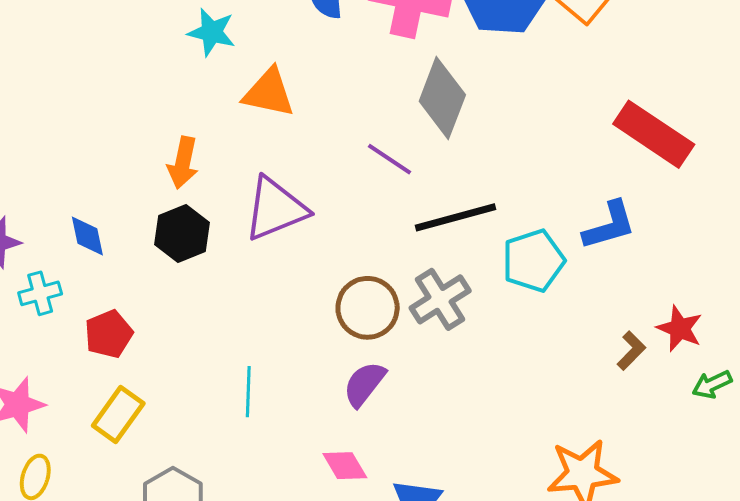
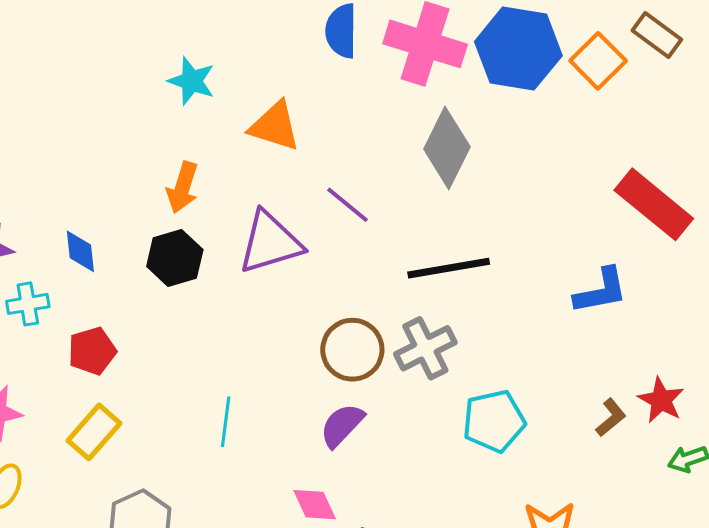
cyan star: (212, 32) -> (192, 81), moved
purple line: (390, 159) -> (348, 205), moved
cyan pentagon: (533, 261) -> (494, 421), moved

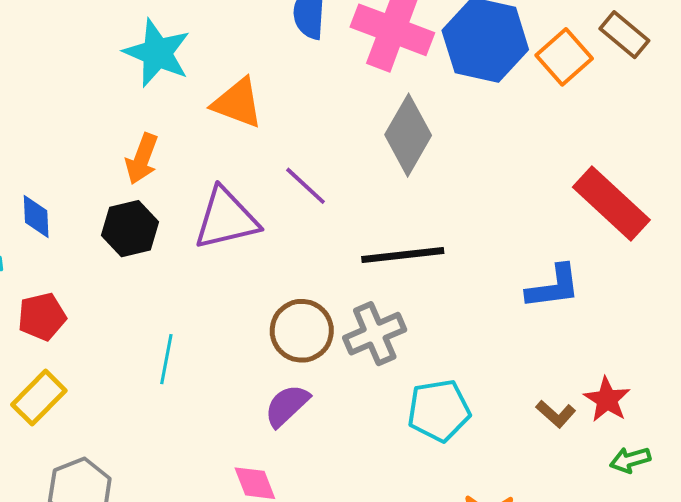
cyan star: (192, 81) -> (157, 53), size x1.4
brown L-shape: (611, 418) -> (556, 414), turned 78
cyan line: (226, 422) -> (166, 359), moved

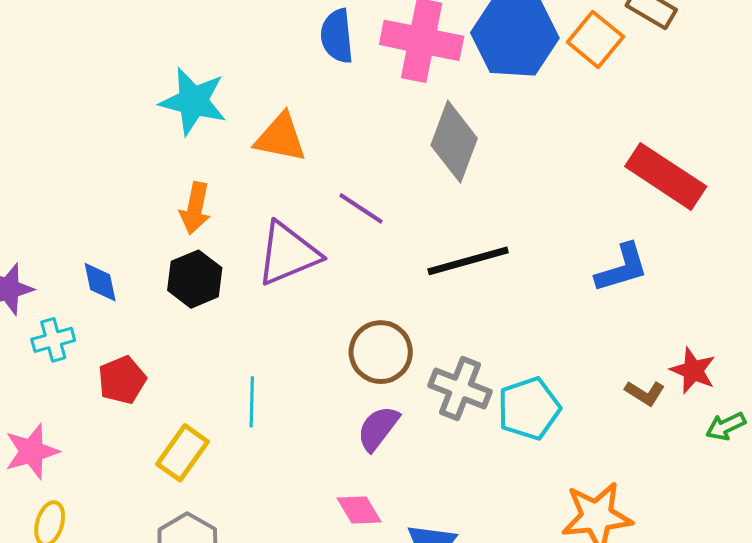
gray cross: (375, 334) -> (460, 389), moved, turned -36
yellow rectangle: (39, 398) -> (183, 453), moved

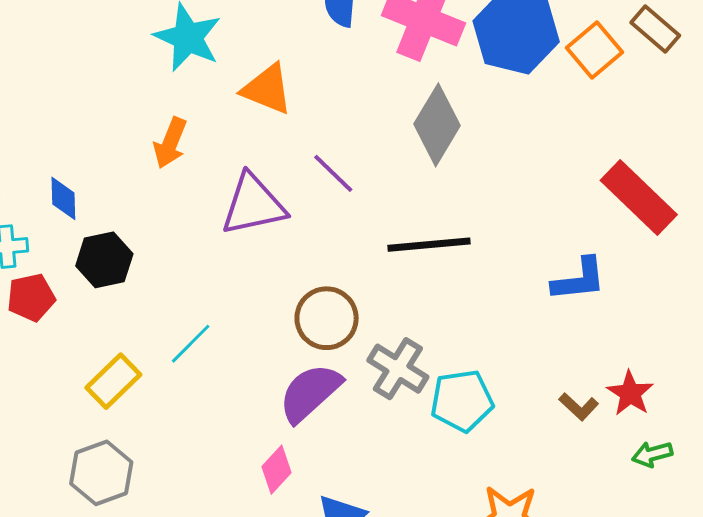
black hexagon: (195, 279) -> (104, 260), moved
red pentagon: (122, 380) -> (31, 297), moved
cyan line: (252, 402) -> (191, 344), turned 33
purple semicircle: (378, 428) -> (310, 393), size x1.4
pink diamond: (359, 510) -> (276, 470), turned 63

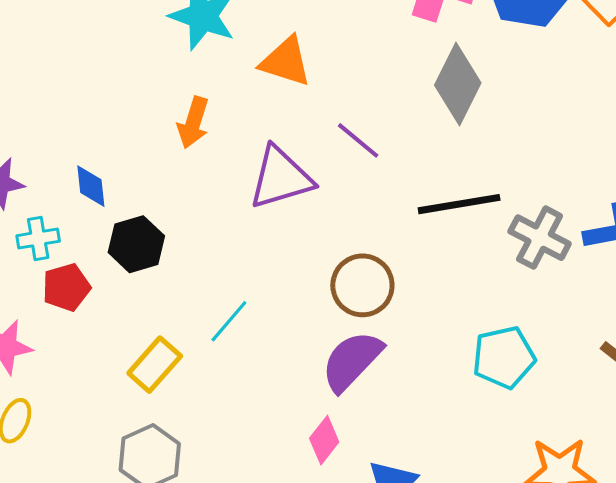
gray cross: (398, 369) -> (540, 238), moved

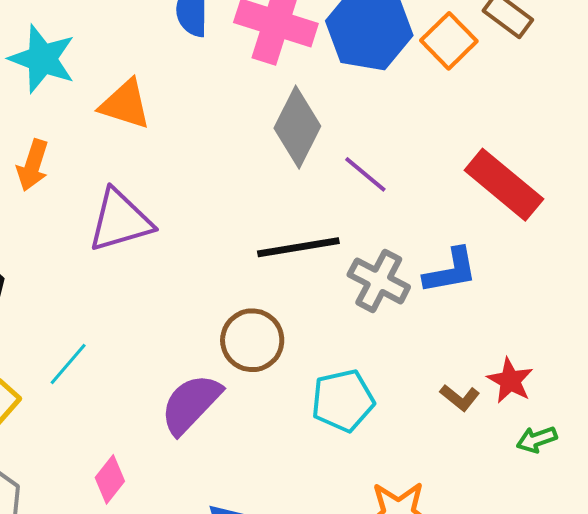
purple line: (358, 140) -> (365, 174), moved
brown circle: (362, 285) -> (252, 340), moved
pink diamond: (324, 440) -> (110, 479), moved

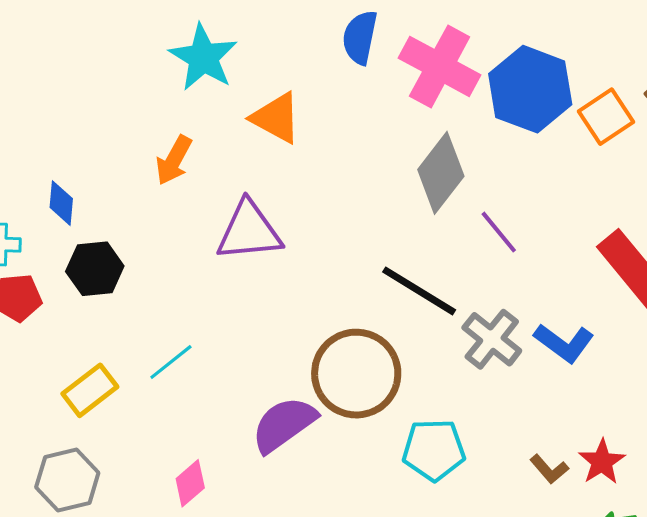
black line: (298, 247) -> (419, 291), turned 30
blue L-shape: (450, 271) -> (564, 343), turned 36
brown circle: (252, 340) -> (356, 374), size x1.4

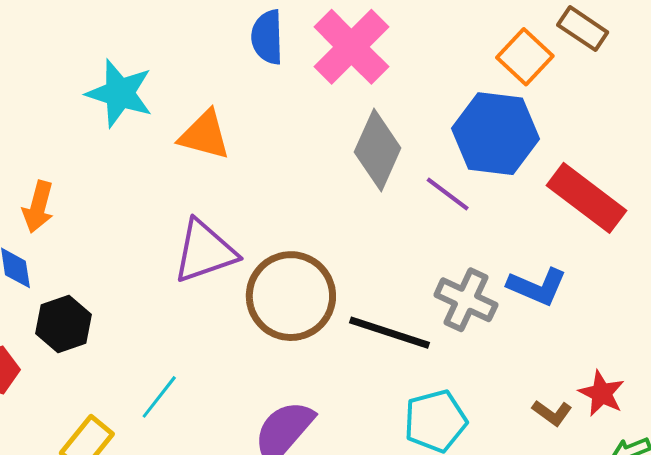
pink cross: (440, 66) -> (351, 47), turned 30
blue hexagon: (530, 89) -> (496, 134), moved
orange arrow: (174, 160) -> (38, 207), moved
black line: (419, 291) -> (389, 333), moved
brown circle: (356, 374) -> (291, 296), moved

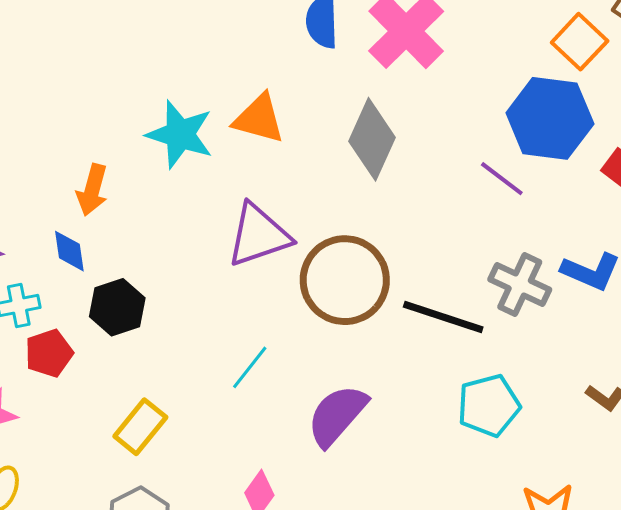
cyan star: (120, 93) -> (180, 134), moved
gray diamond: (378, 150) -> (372, 139), moved
cyan line: (159, 397) -> (250, 367), moved

